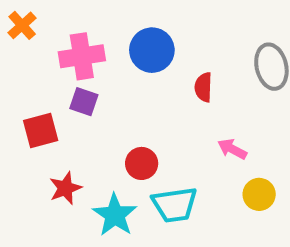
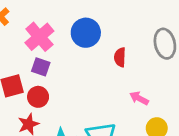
pink cross: (82, 56) -> (39, 37), turned -32
red circle: (142, 163) -> (38, 97), moved

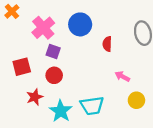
purple square: (41, 67) -> (53, 52), moved
red circle: (38, 97) -> (54, 75), moved

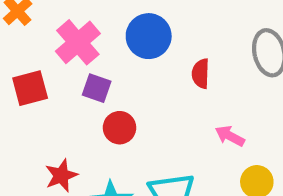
red square: (22, 67) -> (30, 88), moved
red circle: (54, 75) -> (120, 128), moved

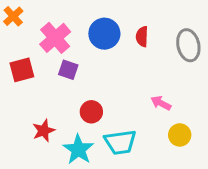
red semicircle: (201, 74) -> (142, 37), moved
red circle: (120, 128) -> (91, 112), moved

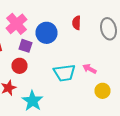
blue circle: (104, 34) -> (46, 33), moved
red circle: (91, 112) -> (20, 66), moved
cyan trapezoid: (120, 142) -> (64, 73), moved

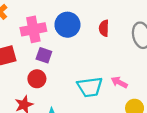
pink cross: (16, 24) -> (33, 29), turned 30
blue circle: (46, 33) -> (67, 25), moved

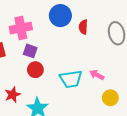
blue circle: (67, 25) -> (60, 16), moved
red circle: (37, 79) -> (35, 70), moved

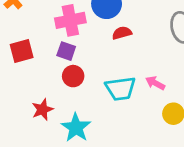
red semicircle: (83, 27) -> (122, 33), moved, turned 72
pink cross: (21, 28) -> (70, 20), moved

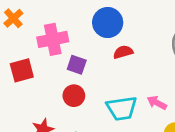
pink cross: (70, 20) -> (53, 39), moved
purple square: (66, 51) -> (77, 65), moved

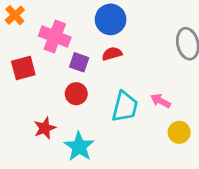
pink cross: (53, 39) -> (55, 37), turned 32
red semicircle: (123, 52) -> (112, 54), moved
cyan trapezoid: (122, 108) -> (125, 107), turned -68

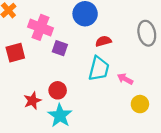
red semicircle: (112, 54) -> (103, 41), moved
red circle: (76, 94) -> (58, 90), moved
cyan trapezoid: (125, 107) -> (99, 69), moved

